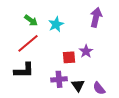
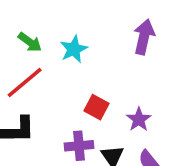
purple star: (86, 51) -> (139, 119), moved
red square: (69, 57) -> (97, 107), turned 32

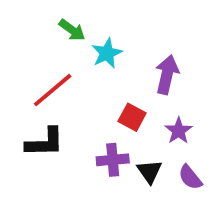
purple arrow: (144, 37) -> (167, 75), moved
green arrow: (30, 42) -> (72, 30), moved

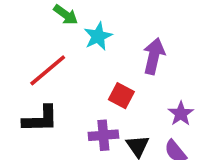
purple star: (179, 131) -> (181, 114), moved

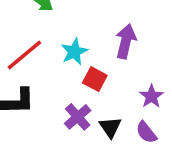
cyan star: (98, 36) -> (74, 52), moved
purple cross: (103, 135) -> (78, 117), turned -36

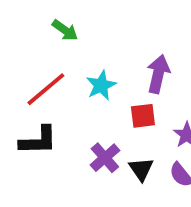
red square: (95, 79) -> (143, 116), moved, turned -35

